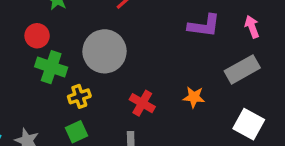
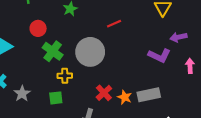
red circle: (37, 36) -> (38, 28), moved
gray rectangle: (242, 69) -> (149, 95), moved
orange star: (194, 97) -> (125, 97), moved

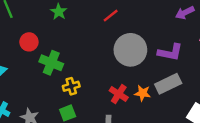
gray circle: (90, 52) -> (130, 50), moved
purple L-shape: (159, 56) -> (170, 52), moved

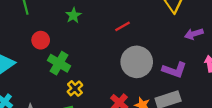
yellow cross: (71, 86) -> (75, 88), turned -35

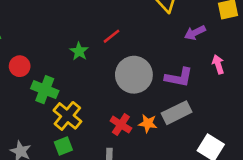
green star: (73, 15) -> (79, 51), moved
yellow cross: (75, 88) -> (67, 116), size x1.5

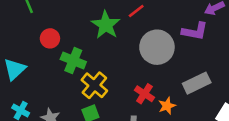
green star: (79, 51) -> (106, 25), size x1.6
purple L-shape: (179, 77) -> (195, 31), moved
orange star: (148, 123) -> (167, 106), moved, turned -30

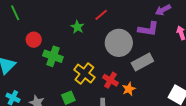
green star: (106, 25) -> (77, 27), size x0.6
gray rectangle: (197, 83) -> (142, 62), moved
yellow cross: (94, 85) -> (84, 73), moved

